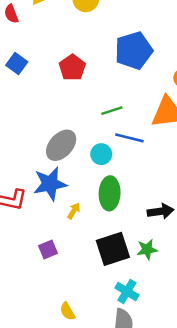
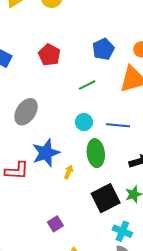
blue pentagon: (134, 51) -> (103, 49), moved, size x0.7
blue line: (129, 138) -> (118, 125), moved
gray ellipse: (61, 145) -> (26, 112), moved
purple square: (48, 250) -> (55, 224), moved

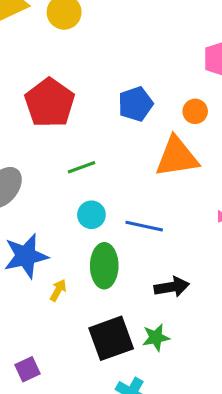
red pentagon: (49, 55) -> (50, 103), size x1.4
green line: (87, 85) -> (81, 167), moved

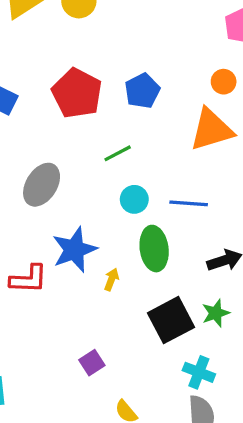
blue pentagon: (136, 104) -> (142, 91), moved

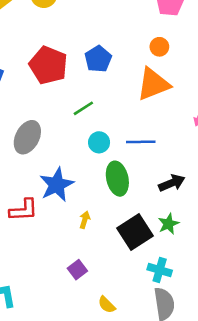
yellow arrow: (111, 279) -> (85, 220), moved

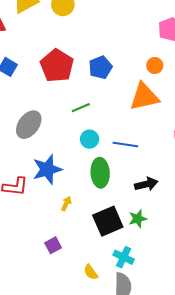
yellow semicircle: (107, 305) -> (91, 272), moved

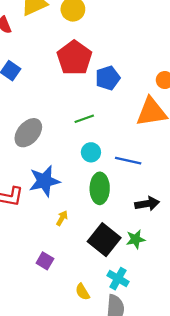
red pentagon: (57, 66) -> (74, 58), moved
black square: (108, 221) -> (104, 240), turned -32
purple square: (53, 245) -> (45, 261), turned -35

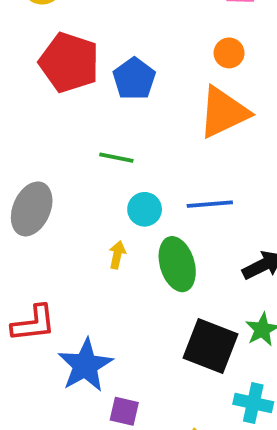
green line: (84, 119) -> (116, 158), turned 48
blue star: (44, 181) -> (85, 365), moved
yellow arrow: (62, 218) -> (117, 255), moved

